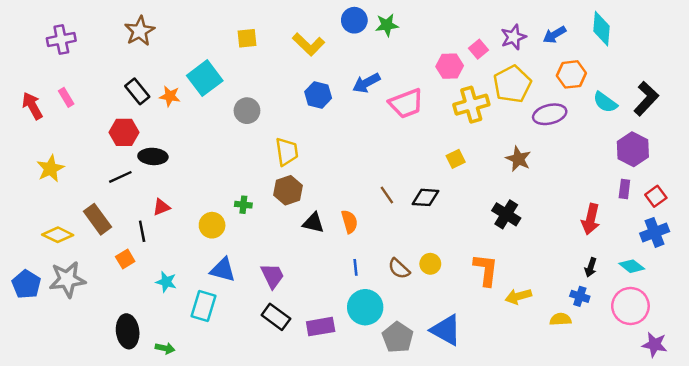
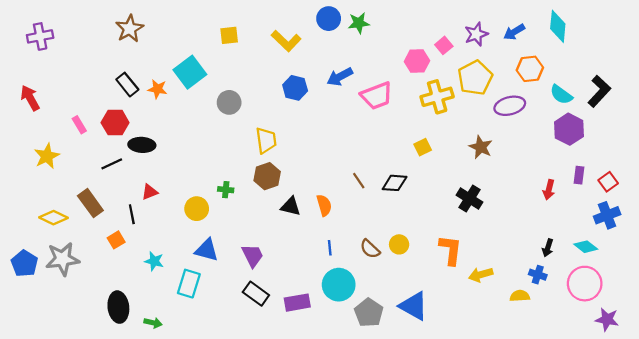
purple cross: (61, 39) -> (40, 36), moved
pink rectangle: (66, 97) -> (79, 125), moved
purple hexagon: (633, 149) -> (569, 129), moved
red arrow: (591, 219) -> (549, 190), moved, size x0.7

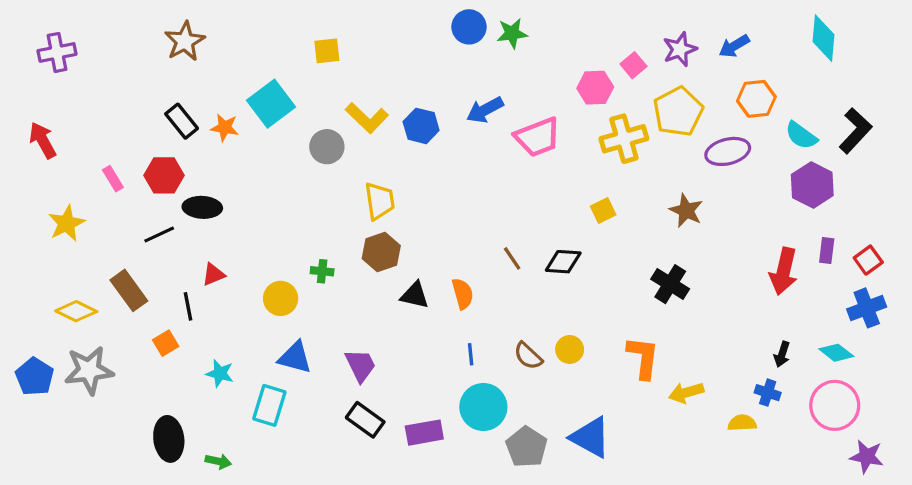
cyan diamond: (558, 26) -> (824, 38), moved
yellow L-shape: (286, 41) -> (367, 118), moved
red arrow: (549, 190) -> (784, 271), size x1.6

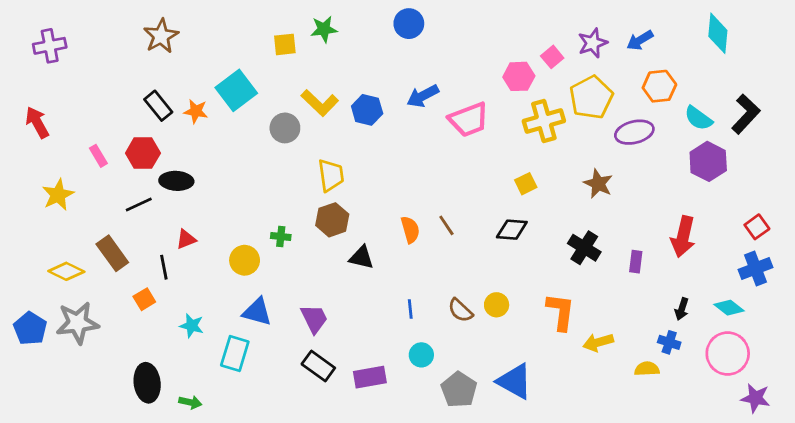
green star: (512, 33) -> (324, 29), moved
purple rectangle: (827, 250) -> (636, 262), moved
black diamond: (563, 262) -> (512, 230), moved
orange semicircle: (463, 294) -> (410, 230), moved
cyan circle: (483, 407) -> (421, 355), size x0.6

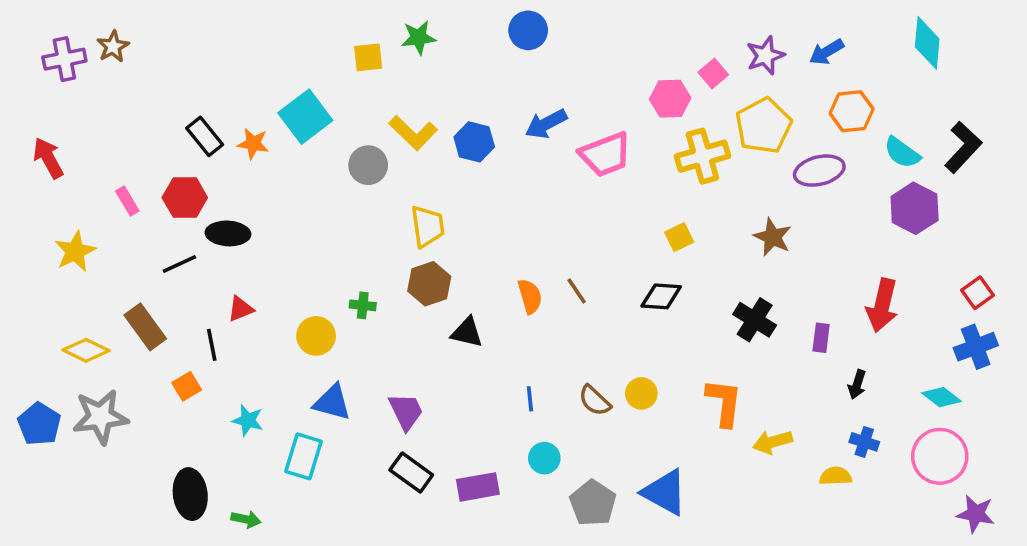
brown star: (161, 36) -> (113, 47), moved, size x0.7
black arrow: (682, 309) -> (857, 384), moved

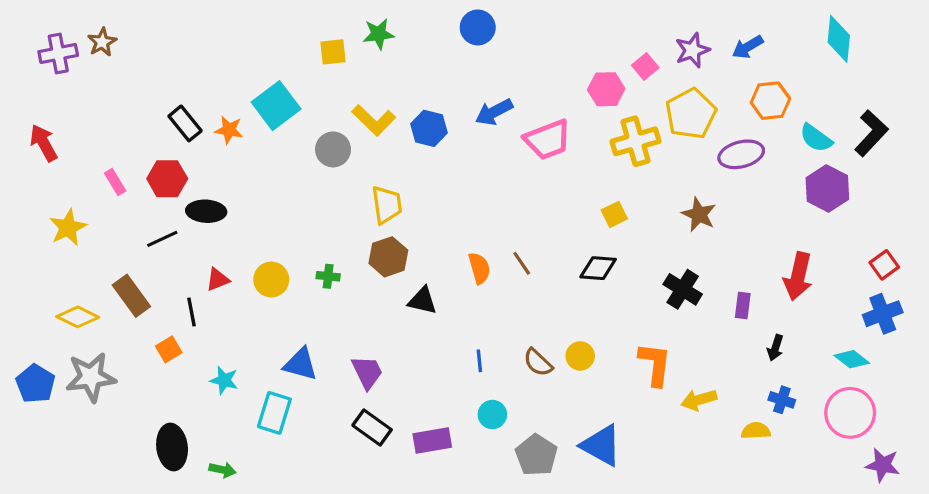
yellow circle: (316, 336) -> (271, 280), moved

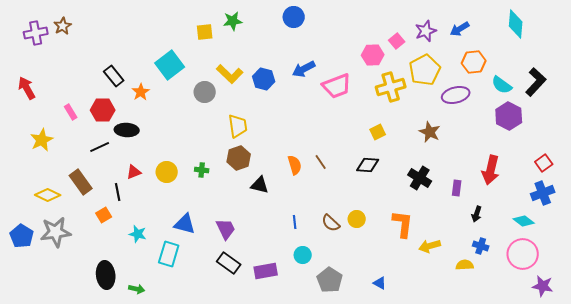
orange star: (229, 130) -> (141, 92), moved, turned 30
blue triangle: (601, 445) -> (380, 283), moved, size x0.5

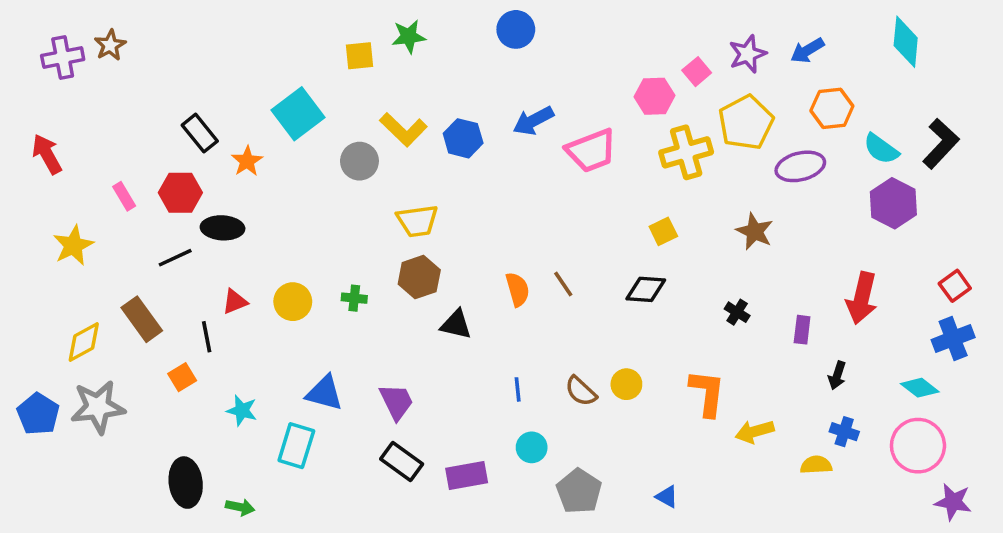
yellow trapezoid: (238, 126) -> (417, 221), turned 90
black cross: (420, 178) -> (737, 312), size x0.6
yellow diamond: (48, 195) -> (84, 342), turned -55

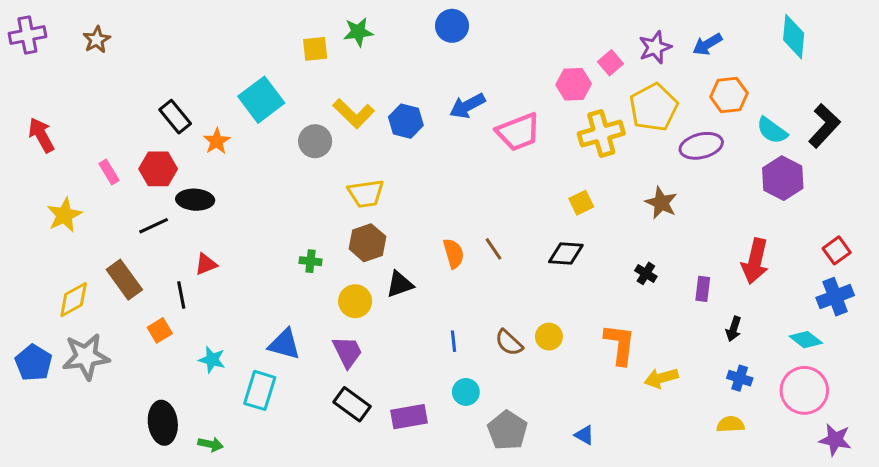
purple cross: (63, 58) -> (27, 35), moved
yellow circle: (293, 302) -> (355, 301), moved
black triangle: (456, 324) -> (400, 284), turned -32
yellow semicircle: (816, 465) -> (730, 424), moved

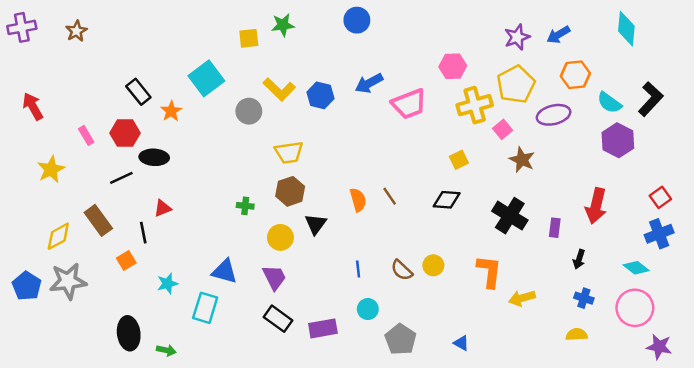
pink square: (610, 63) -> (503, 129), moved
black cross: (646, 273) -> (510, 216), size x2.0
black triangle: (400, 284) -> (316, 224), turned -35
cyan star: (212, 360) -> (168, 284), turned -30

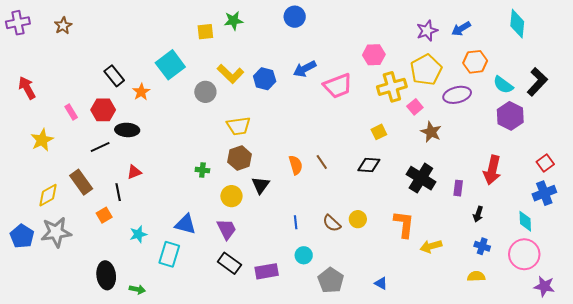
cyan diamond: (636, 268) -> (525, 221), turned 50

